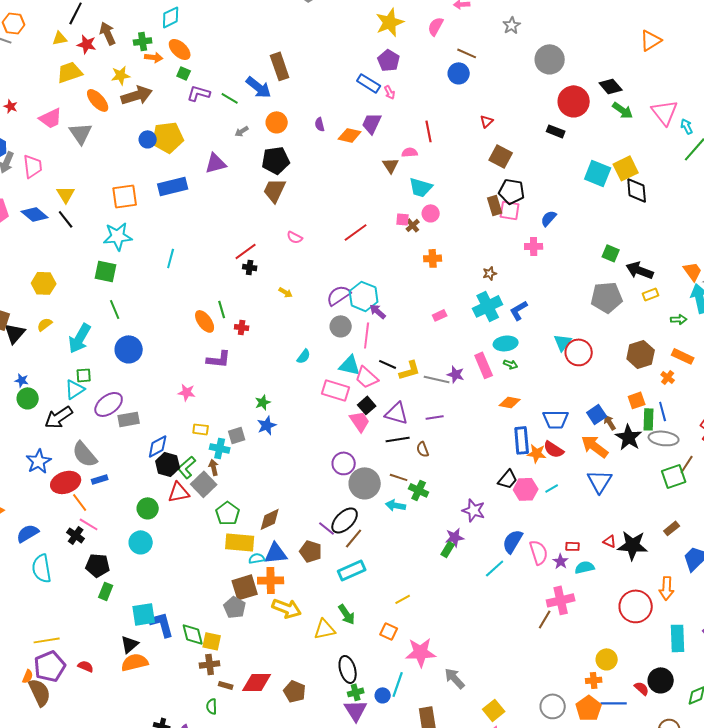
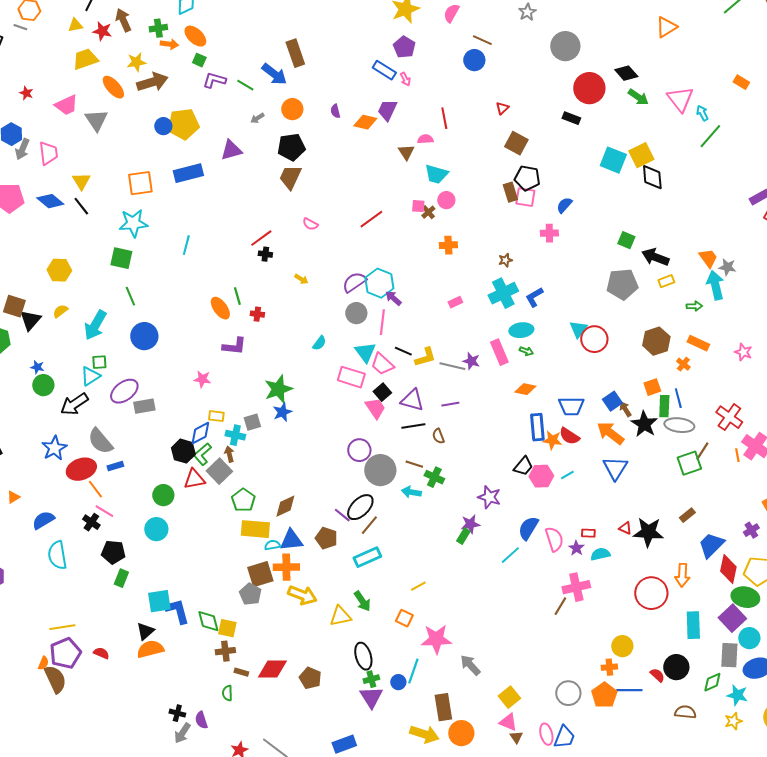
cyan triangle: (350, 365) -> (365, 352), turned 40
green star: (263, 402) -> (278, 389), size x1.8
blue diamond: (158, 446) -> (200, 433), moved

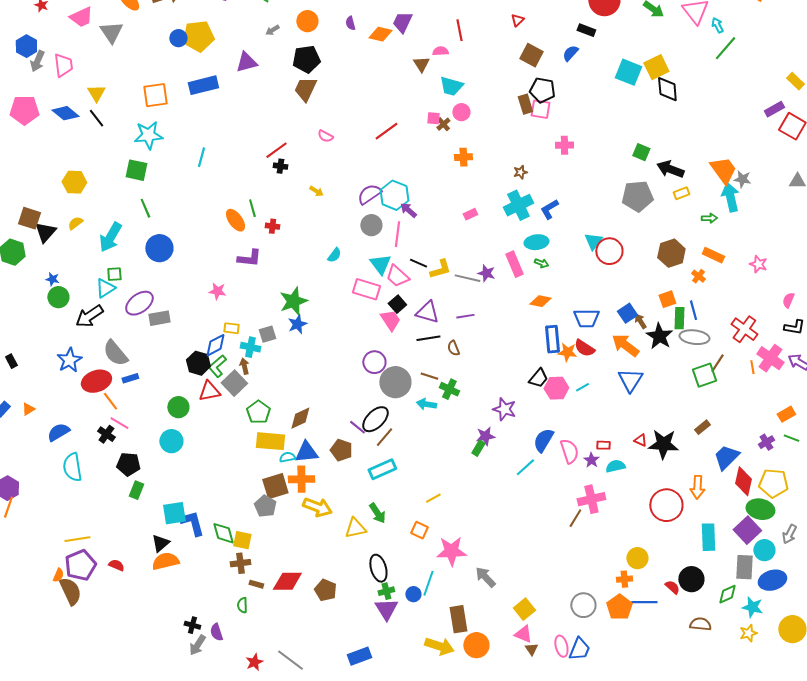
blue semicircle: (564, 205) -> (570, 53), moved
orange trapezoid: (708, 258) -> (723, 170), size x1.4

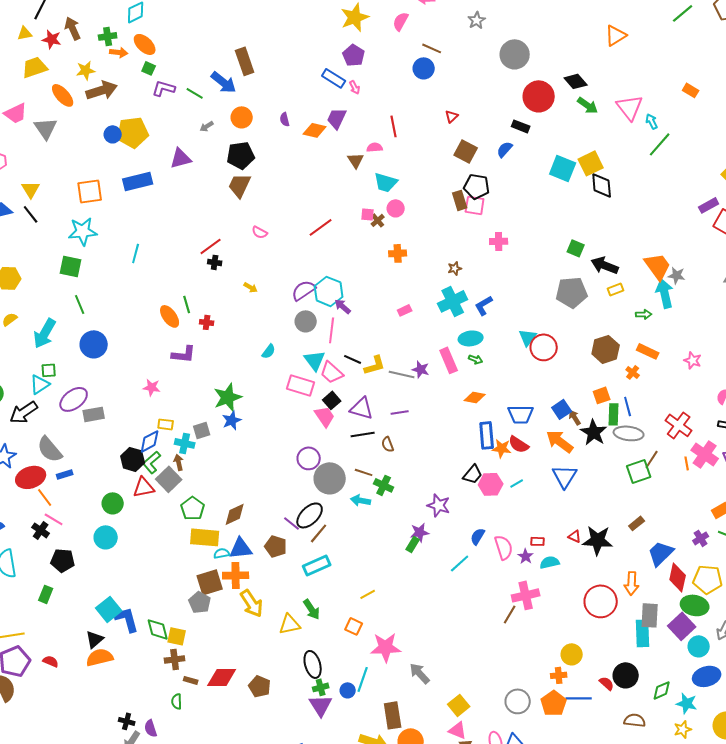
blue semicircle: (543, 440) -> (478, 536), size x0.7
green rectangle: (136, 490) -> (46, 594), moved
yellow arrow: (317, 507) -> (252, 603), turned 36
cyan square: (174, 513) -> (109, 609), turned -30
gray rectangle: (744, 567) -> (650, 615), moved

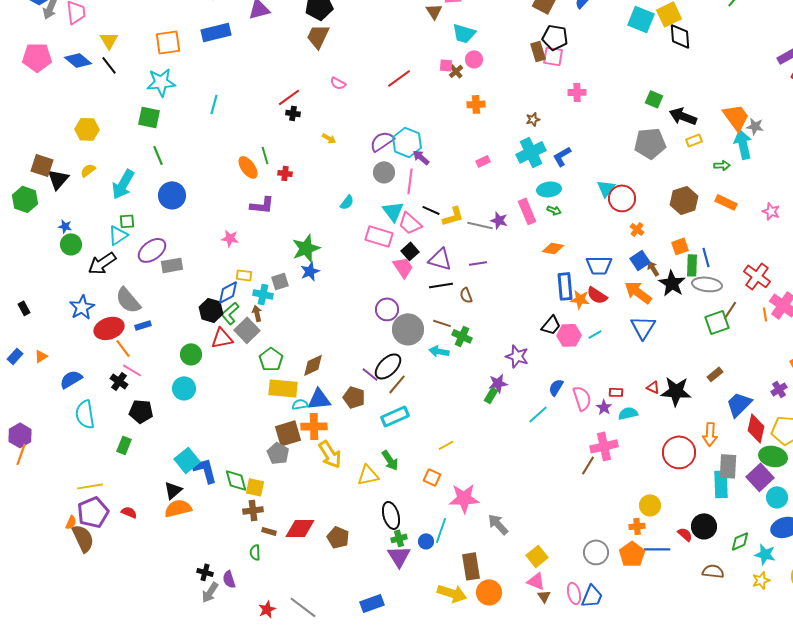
orange cross: (633, 372) -> (637, 229), moved

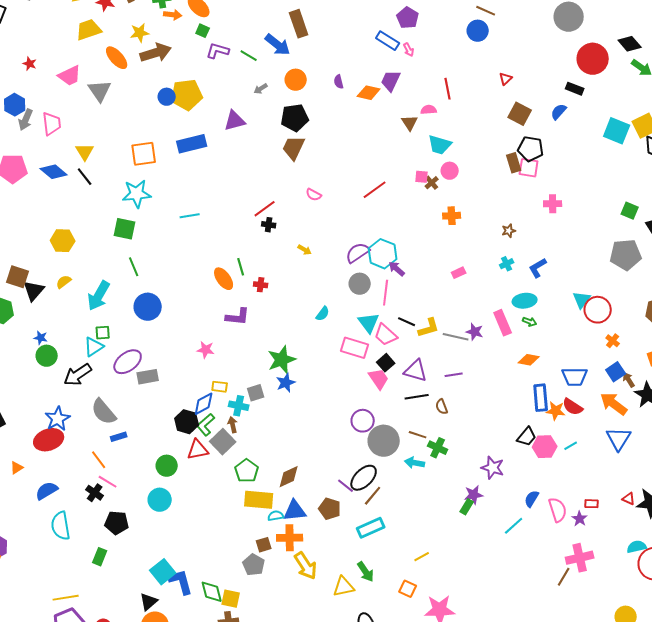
cyan line: (214, 104) -> (190, 216), turned 66
cyan cross: (531, 152) -> (507, 264), size x0.5
red ellipse: (109, 328) -> (49, 440), moved
cyan semicircle: (628, 413) -> (637, 547), moved
brown square: (288, 433) -> (264, 545), size x0.6

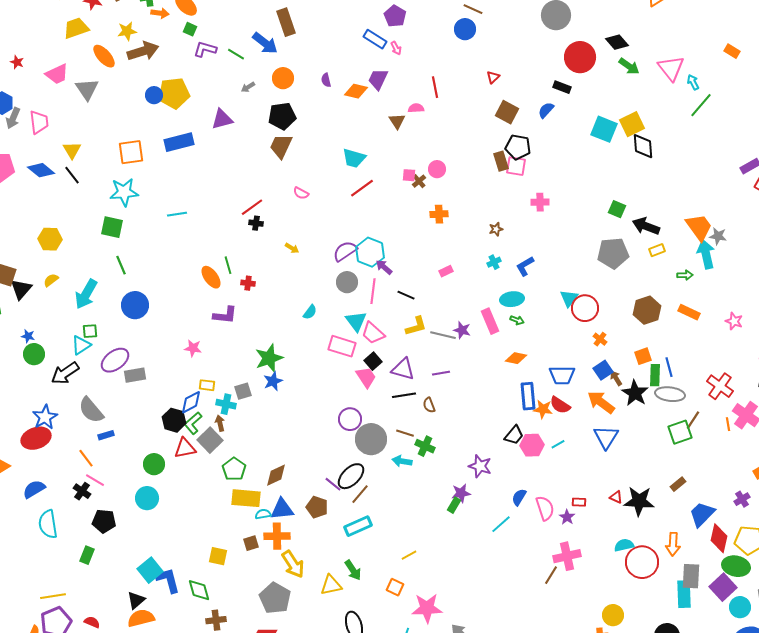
cyan trapezoid: (440, 145) -> (354, 158), moved
black line: (407, 322) -> (406, 295), moved
gray pentagon: (254, 565) -> (275, 598), moved, size x1.4
yellow square: (231, 599) -> (218, 556), moved

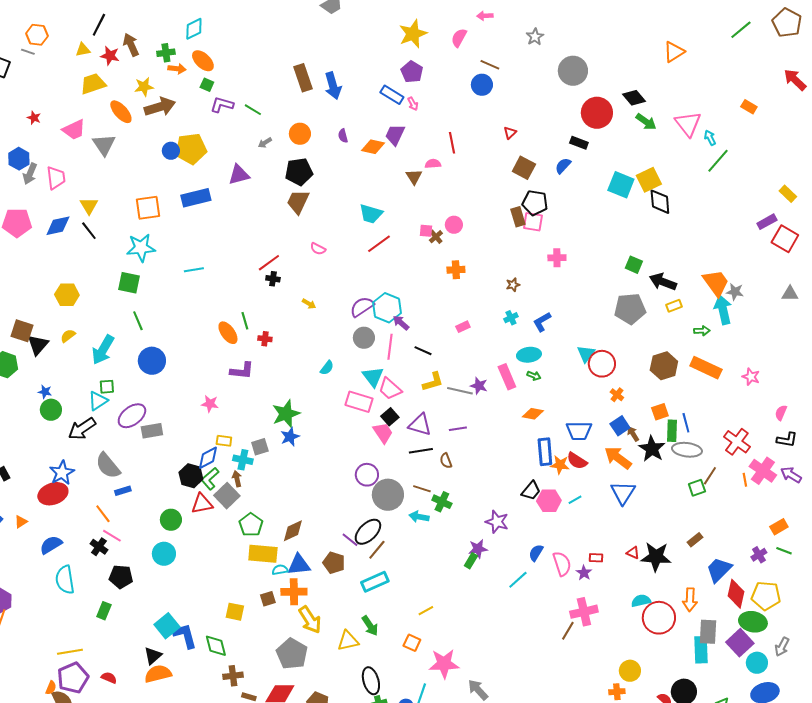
blue arrow: (265, 43) -> (333, 86), moved, turned 36
blue diamond: (41, 170) -> (58, 226), turned -52
orange rectangle: (689, 312) -> (706, 368), size x1.4
green square: (680, 432) -> (697, 488), size x0.7

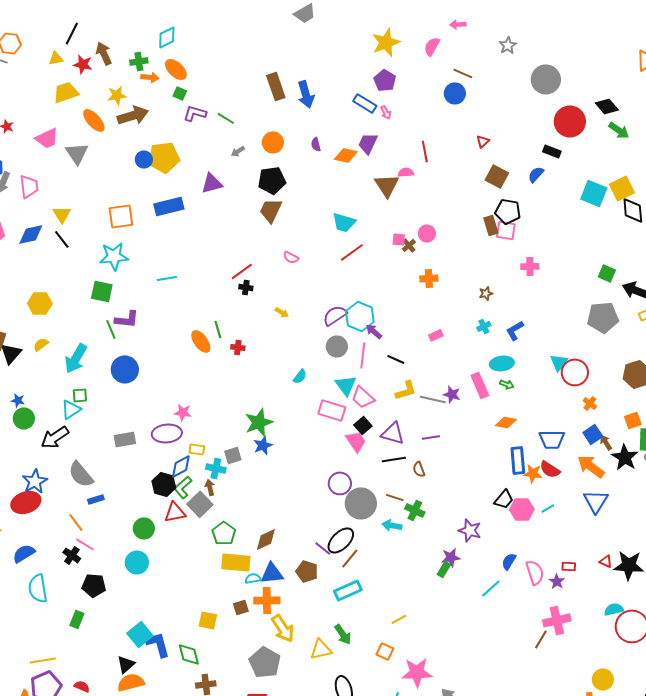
brown triangle: (414, 177) -> (387, 185), size x1.5
purple L-shape: (242, 371) -> (127, 319), moved
purple ellipse: (132, 416) -> (167, 433), moved, turned 32

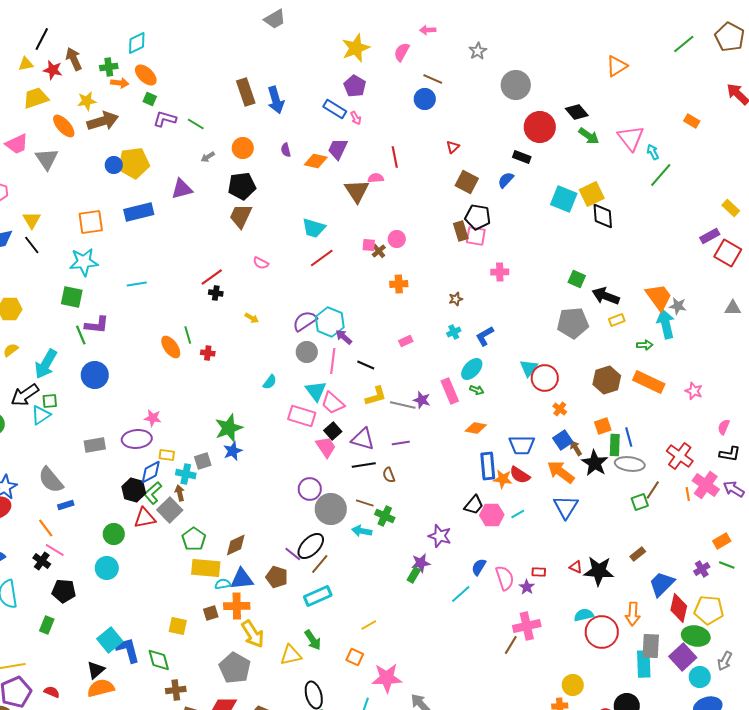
cyan ellipse: (502, 363) -> (472, 369), turned -40
black arrow: (55, 437) -> (25, 395), moved

